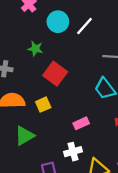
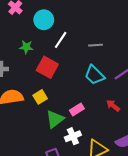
white line: (84, 26) -> (61, 40), moved
green triangle: (24, 136) -> (55, 119), moved

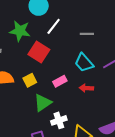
green star: (26, 47) -> (20, 31), size x1.5
red arrow: (113, 106) -> (86, 88), moved, turned -40
pink rectangle: (77, 110) -> (60, 81), moved

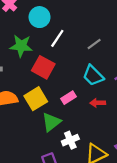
gray line: (87, 34) -> (94, 44), turned -32
yellow square: (30, 80) -> (36, 99), size x1.5

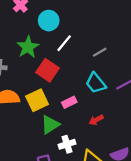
green star: (21, 46) -> (28, 47), turned 30
red arrow: (98, 103) -> (96, 120), moved, turned -32

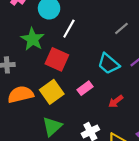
gray line: (100, 52) -> (121, 28), moved
green triangle: (50, 125) -> (52, 127), moved

